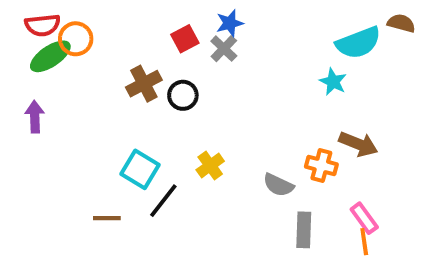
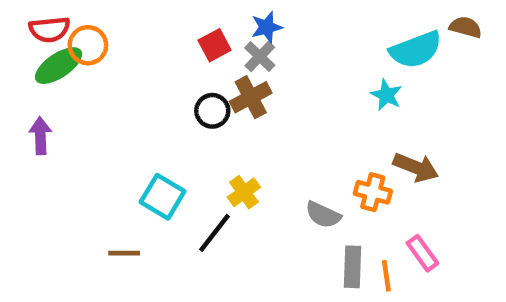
brown cross: (144, 84) -> (251, 97), moved
black line: (163, 201) -> (215, 233), moved
orange line: (364, 242) -> (386, 276), moved

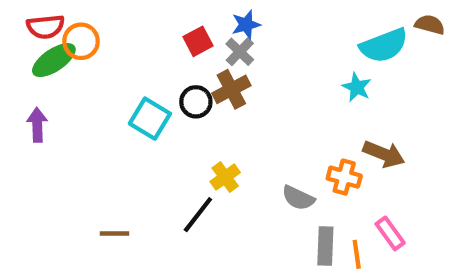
cyan square: (163, 197) -> (150, 119), moved

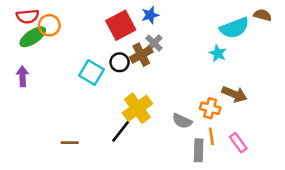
red square: (198, 41) -> (121, 25), size x1.6
gray cross: (240, 52) -> (154, 43), moved
yellow cross: (225, 177) -> (137, 108), size x1.6
orange line: (357, 254) -> (211, 136), moved

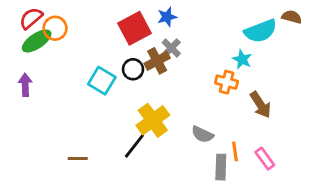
red semicircle: (28, 16) -> (31, 18), turned 145
brown arrow: (234, 94) -> (261, 105), turned 35
orange cross: (210, 108) -> (227, 82), moved

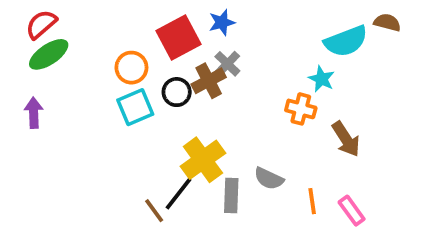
orange circle: (55, 28) -> (131, 68), moved
cyan square: (102, 81) -> (135, 107), turned 36
brown line: (78, 159) -> (154, 211), moved, turned 54
gray rectangle: (221, 167) -> (231, 196), moved

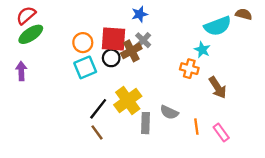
red square: (178, 37) -> (114, 39), moved, turned 32
black line: (178, 194) -> (98, 109), moved

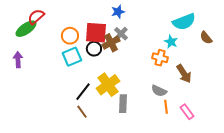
brown semicircle: (244, 14) -> (206, 38), moved, turned -144
red semicircle: (26, 15) -> (36, 17), moved
gray semicircle: (169, 112) -> (159, 91), moved

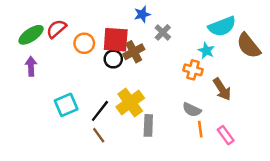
red semicircle: (36, 17) -> (56, 29), moved
gray cross: (121, 34) -> (163, 32), moved
brown semicircle: (206, 38) -> (249, 46), size x1.6
cyan square: (72, 57) -> (66, 105), moved
purple arrow: (18, 60) -> (31, 66), moved

